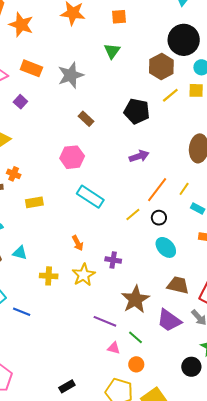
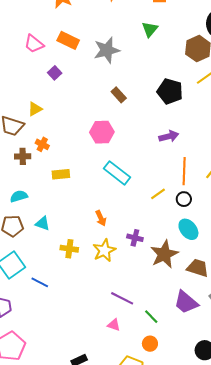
orange line: (157, 190) -> (184, 171), turned -40
brown star: (135, 299) -> (164, 254), moved
pink triangle: (114, 348) -> (114, 325), moved

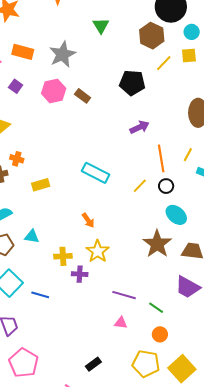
pink hexagon: (102, 132) -> (54, 91), moved
purple cross: (135, 238) -> (80, 274), moved

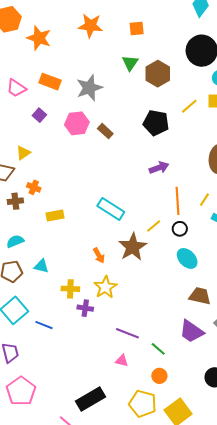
brown hexagon: (152, 36) -> (158, 74), moved
brown star: (157, 244) -> (133, 247), moved
black rectangle: (93, 364) -> (90, 399), size x1.8

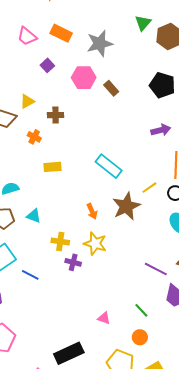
brown cross: (15, 201) -> (56, 115), moved
yellow star: (105, 287) -> (95, 244), turned -30
purple line: (127, 333) -> (156, 269), moved

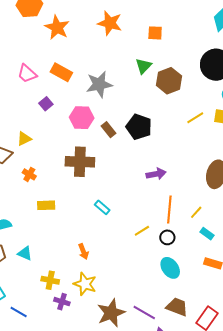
black pentagon: (162, 85) -> (139, 127), moved
brown cross: (56, 115) -> (80, 162), moved, size x1.8
cyan rectangle: (109, 166) -> (102, 207), size x0.6
brown star: (126, 206) -> (111, 313), moved

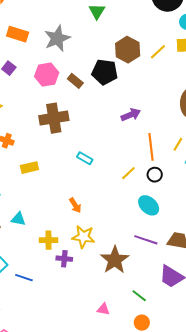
brown hexagon: (169, 81) -> (128, 50), moved
cyan ellipse: (170, 268) -> (149, 205), moved
purple line: (144, 312) -> (146, 240), moved

